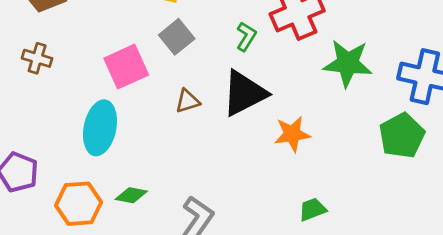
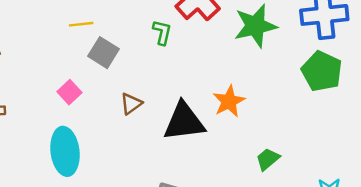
pink square: (126, 67) -> (69, 92), size x0.6
black triangle: (244, 93) -> (184, 122), moved, turned 39

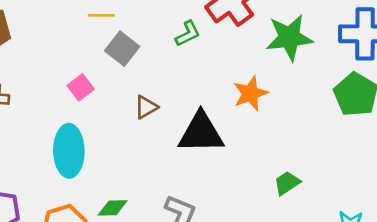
green L-shape: (162, 32) -> (188, 34), turned 45
orange star: (229, 101) -> (250, 93), moved

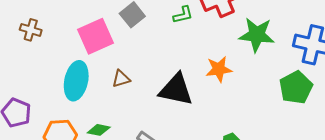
pink square: (81, 87) -> (95, 36), size x1.8
brown triangle: (146, 107) -> (121, 79), moved

